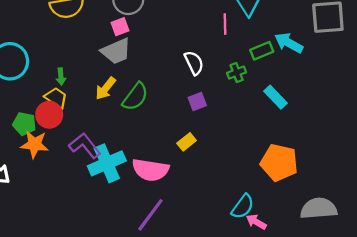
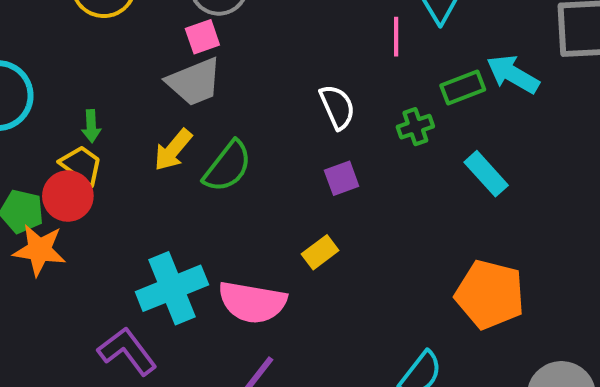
purple L-shape: (85, 146) -> (127, 351), moved

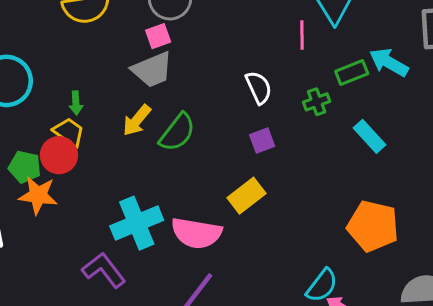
yellow rectangle: (320, 252) -> (247, 196), size x1.4

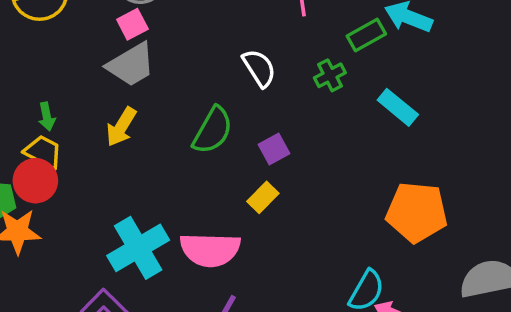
green semicircle: (177, 132) -> (213, 130), moved
purple square: (262, 141) -> (274, 149), moved
yellow rectangle: (247, 196) -> (263, 197), size x0.7

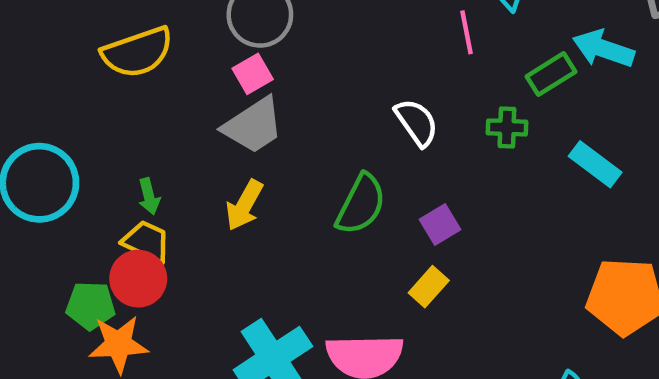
green cross: (330, 75) -> (507, 127), turned 32

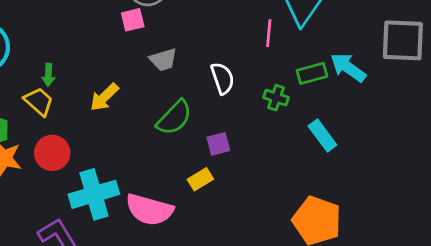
gray trapezoid: (253, 125) -> (163, 60), moved, size x0.7
red circle: (138, 279) -> (52, 153), moved

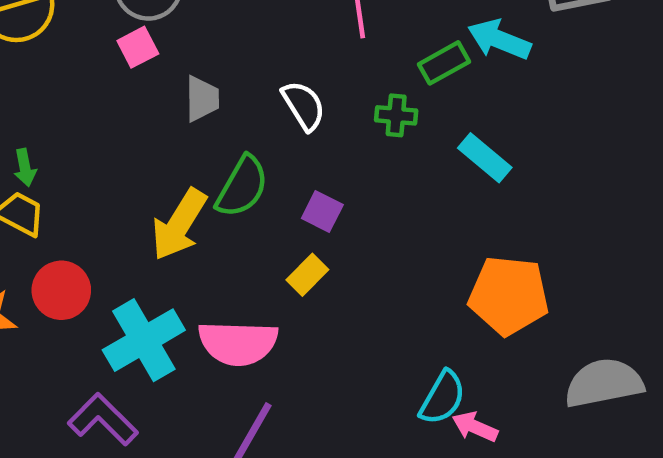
gray trapezoid: (163, 60) -> (202, 99), turned -60
yellow arrow: (104, 97) -> (179, 225), moved, size x1.4
purple square: (218, 144) -> (322, 212), turned -35

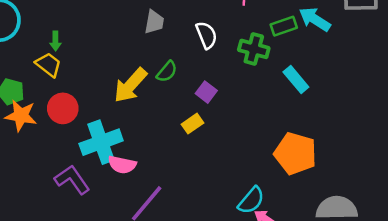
green cross: (396, 115) -> (254, 49), size x1.4
green semicircle: (242, 187) -> (167, 72), size x0.7
pink semicircle: (238, 343) -> (122, 165), moved, size x0.7

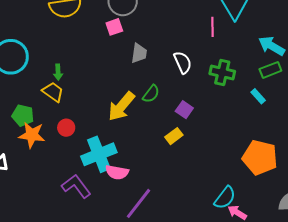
green rectangle: (284, 26) -> (270, 70), moved
cyan rectangle: (296, 79) -> (258, 96), size x0.7
red circle: (63, 108) -> (66, 128), size x0.7

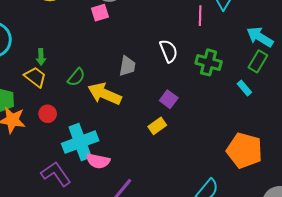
gray trapezoid: (139, 53) -> (127, 66), moved
green rectangle: (270, 70) -> (258, 61), turned -40
green semicircle: (151, 94) -> (76, 77), moved
yellow arrow: (121, 106) -> (105, 94), turned 72

